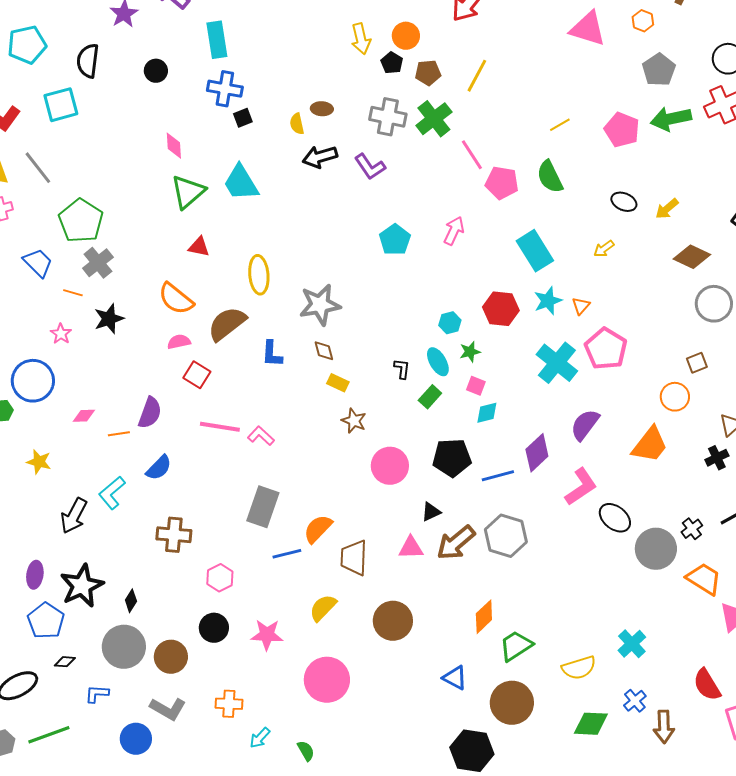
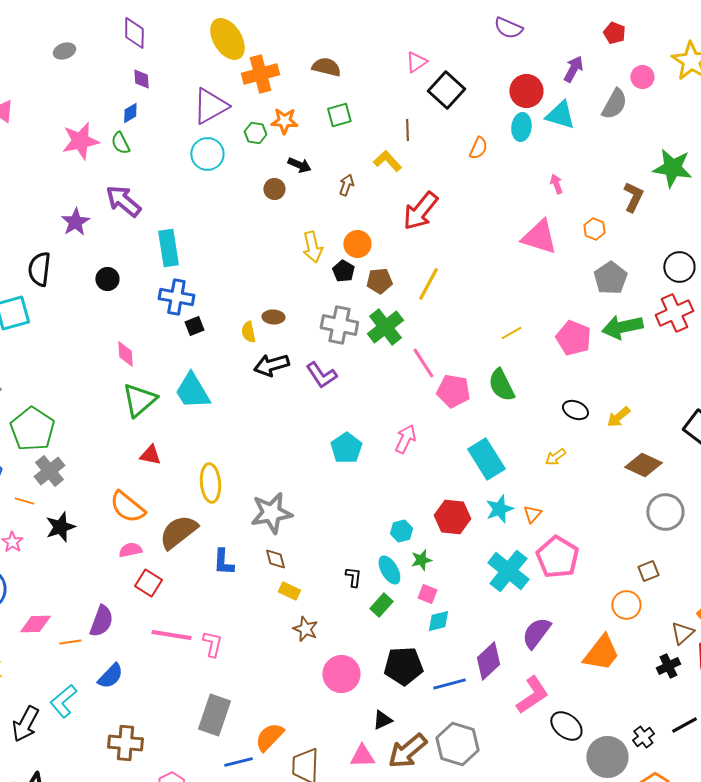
pink diamond: (84, 416) -> (35, 624), size x1.4
pink L-shape: (261, 436) -> (212, 644), turned 60

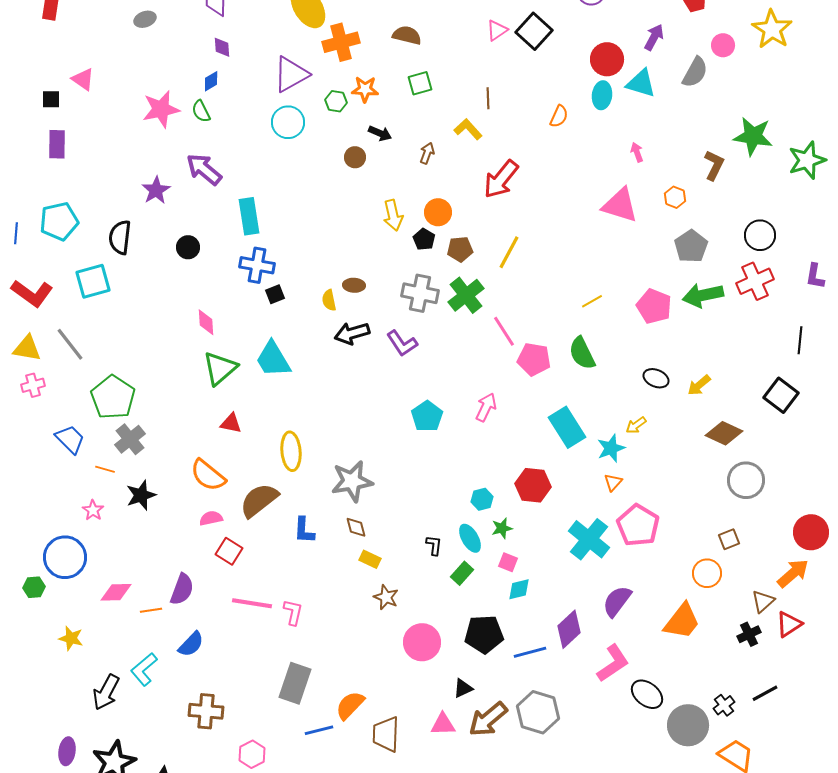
black square: (446, 90) -> (534, 31), moved
cyan star: (499, 509) -> (611, 448), moved

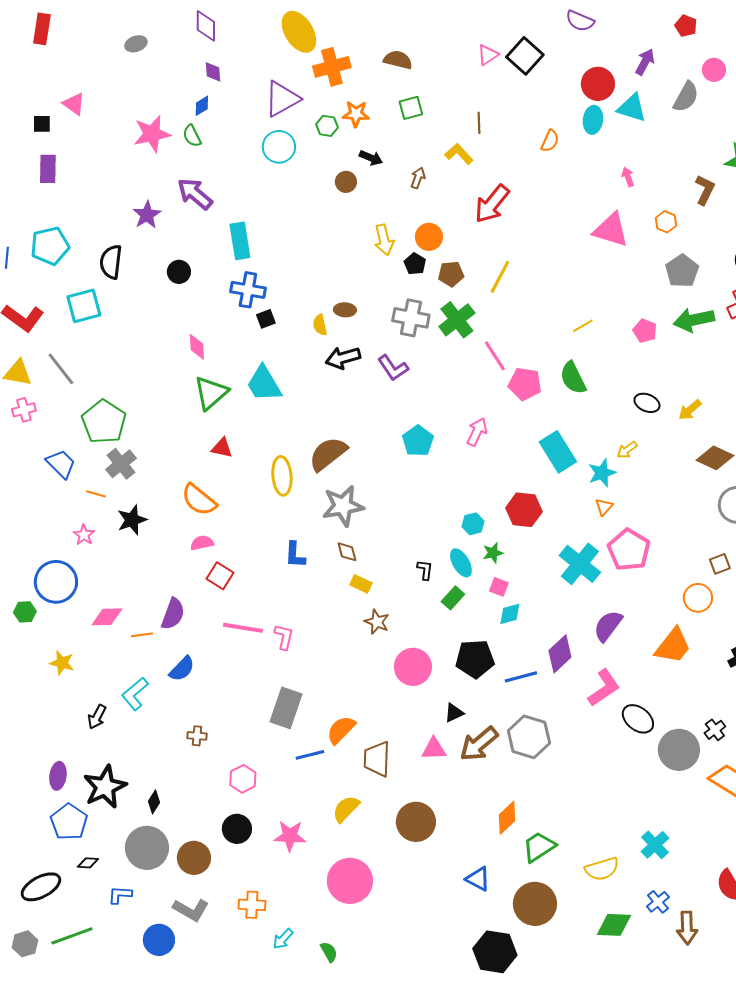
pink pentagon: (654, 306) -> (645, 331), size x0.7
brown semicircle: (259, 500) -> (328, 454), moved
black arrow: (106, 692) -> (97, 717), size x0.7
brown cross: (206, 711) -> (197, 736), size x0.6

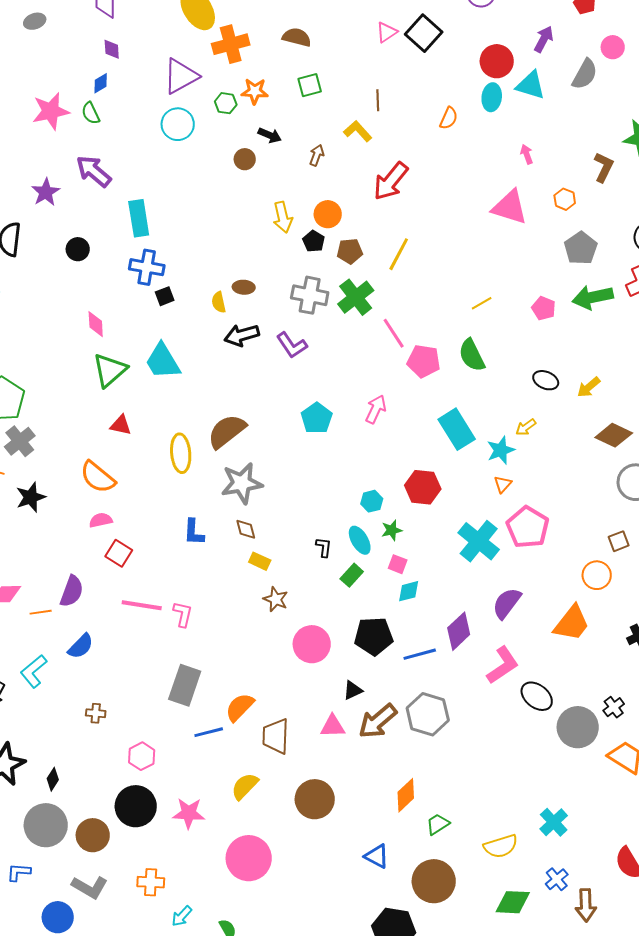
black circle: (237, 829) -> (136, 806), size x1.4
green trapezoid: (539, 847) -> (438, 824), size x0.7

